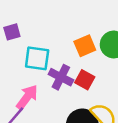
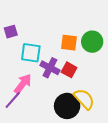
orange square: (85, 46) -> (69, 43), turned 30

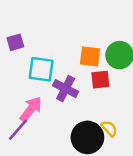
red square: (69, 70) -> (100, 80), moved, turned -35
yellow semicircle: (84, 99) -> (109, 128), size x0.6

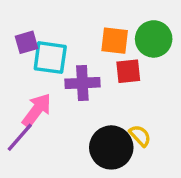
purple square: (15, 42) -> (26, 42), moved
purple cross: (66, 89) -> (82, 83), turned -30

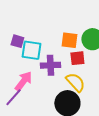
purple square: (26, 42) -> (17, 41), turned 32
yellow semicircle: (140, 136) -> (75, 82), moved, size x1.5

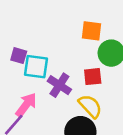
orange square: (69, 40) -> (91, 31), moved
purple cross: (50, 65) -> (59, 85), turned 36

